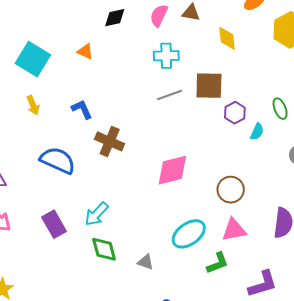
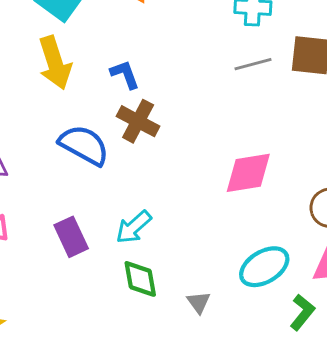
yellow arrow: (33, 105) -> (55, 63), size x1.8
brown cross: (110, 141) -> (138, 121), moved
gray triangle: (146, 262) -> (199, 302), turned 30
green L-shape: (218, 263) -> (302, 312), turned -35

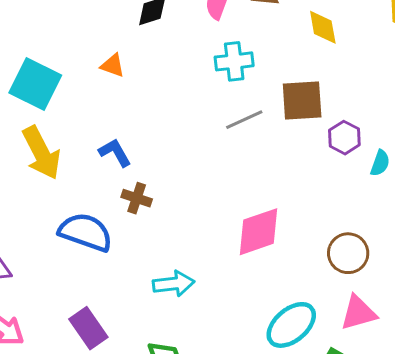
brown cross: (138, 121) -> (137, 198), size x0.7
cyan arrow: (134, 227) -> (174, 284), moved, turned -135

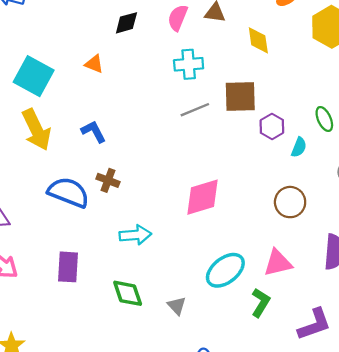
brown cross: (137, 198) -> (108, 180), moved
brown circle: (348, 253) -> (290, 202), moved
purple rectangle: (88, 328) -> (68, 267), turned 36

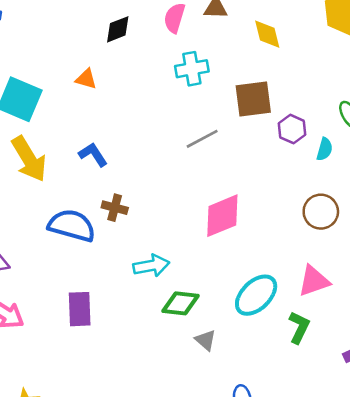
gray line: (195, 110) -> (202, 139), moved
green diamond: (128, 293) -> (180, 303), moved, turned -60

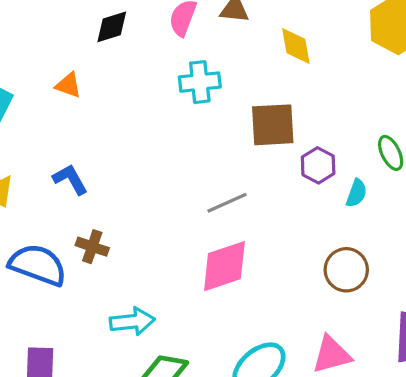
gray line: (202, 139) -> (227, 203), moved

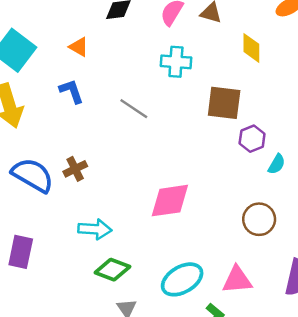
blue L-shape: (70, 179) -> (71, 91), moved
gray line: (227, 203) -> (134, 109), moved, turned 48
brown cross: (92, 247) -> (75, 169), turned 35

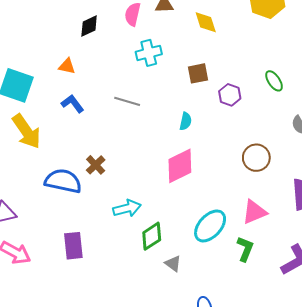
brown square: (224, 103) -> (198, 73), size x0.7
cyan semicircle: (277, 164) -> (186, 121), moved
green diamond: (112, 270) -> (152, 236), turned -36

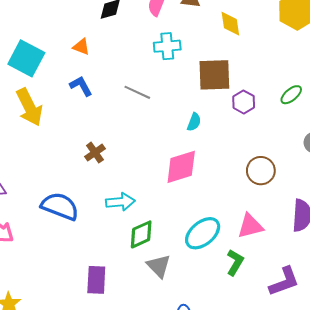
brown square: (198, 73) -> (214, 75), size x1.6
green ellipse: (274, 81) -> (291, 95), turned 75
blue semicircle: (63, 181) -> (60, 206), moved
purple rectangle: (73, 246) -> (96, 280), moved
gray triangle: (173, 264) -> (159, 266), size x1.4

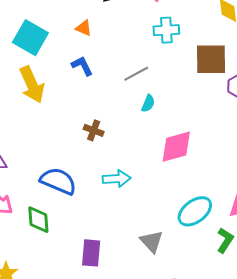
gray line: (137, 92) -> (136, 74), turned -55
cyan semicircle: (194, 122) -> (148, 103), moved
brown cross: (95, 153) -> (94, 130), turned -36
green diamond: (141, 234) -> (38, 220), moved, turned -72

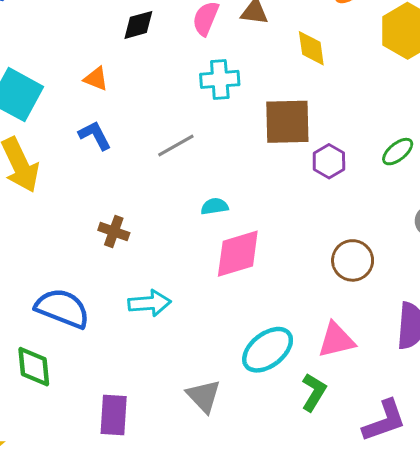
cyan semicircle: (148, 103) -> (215, 206), moved, turned -120

